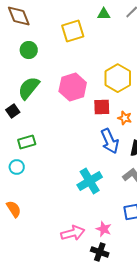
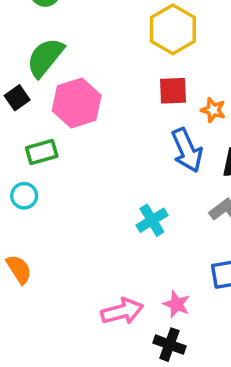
yellow hexagon: (118, 78) -> (173, 29), moved
pink hexagon: (73, 87) -> (77, 103), moved
cyan cross: (90, 181) -> (152, 220), size x0.7

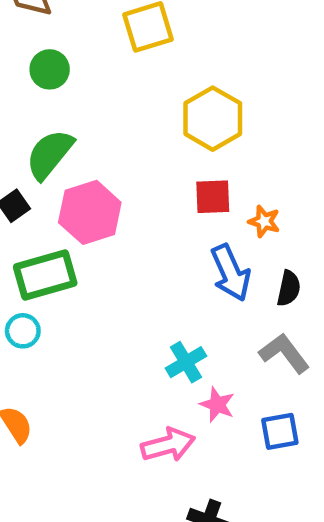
green rectangle: (42, 152) -> (45, 275), size x1.5
pink star: (176, 304) -> (217, 405), moved
pink arrow: (122, 311) -> (168, 445), moved

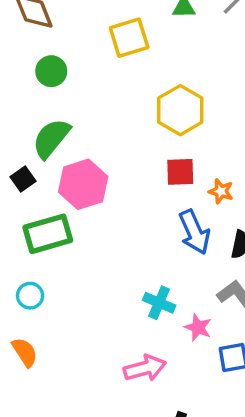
cyan circle: (23, 331) -> (30, 296), moved
cyan cross: (186, 362) -> (159, 303), turned -36
pink star: (217, 405) -> (198, 327), moved

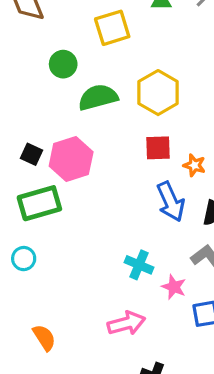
green circle: (51, 71) -> (63, 64), moved
green semicircle: (51, 138) -> (98, 97), moved, turned 36
black square: (23, 179) -> (32, 154), moved, turned -30
orange semicircle: (25, 352) -> (44, 338), moved

